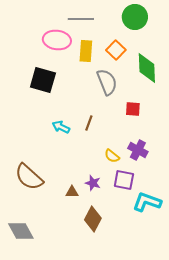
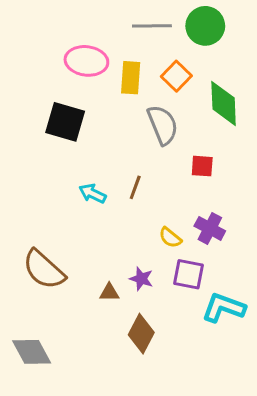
gray line: (81, 19) -> (152, 26), moved

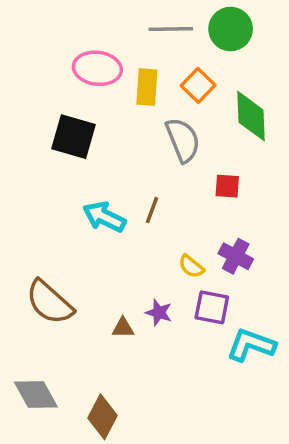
cyan arrow: (93, 193) -> (104, 217), size x1.4
brown diamond: (141, 334) -> (102, 417), moved

